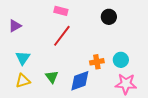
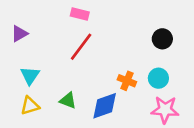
black circle: (109, 17) -> (162, 39), moved
orange cross: (97, 62) -> (127, 81), turned 32
green triangle: (52, 77) -> (68, 100), turned -32

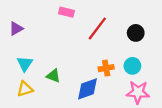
red line: (81, 47) -> (97, 29), moved
orange cross: (127, 81) -> (106, 68), turned -32
green triangle: (68, 100) -> (53, 76), moved

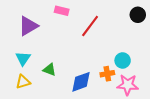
purple triangle: (16, 29) -> (28, 26), moved, size x1.5
black circle: (136, 33) -> (138, 15), moved
orange cross: (106, 68) -> (107, 74), moved

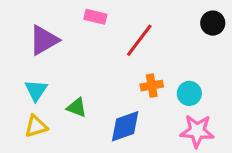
orange cross: (107, 74) -> (152, 86), moved

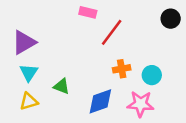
pink rectangle: (95, 17) -> (88, 12), moved
purple triangle: (44, 40) -> (24, 42), moved
pink star: (197, 131) -> (140, 104), moved

